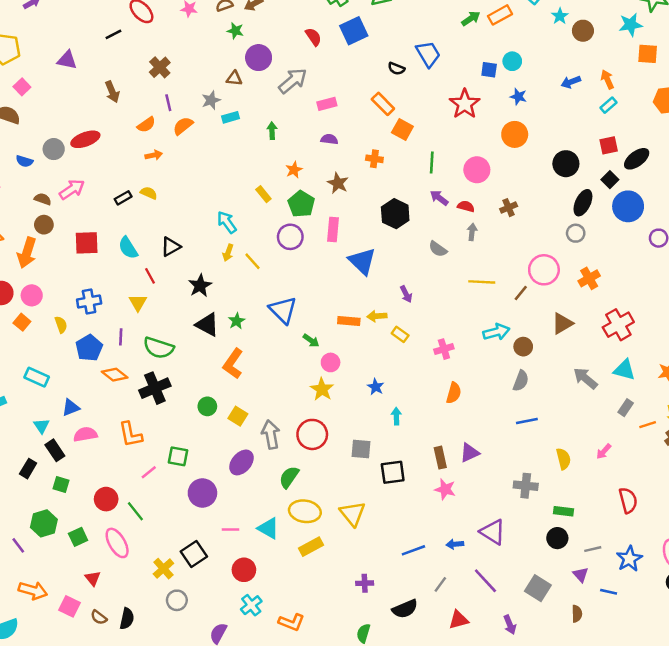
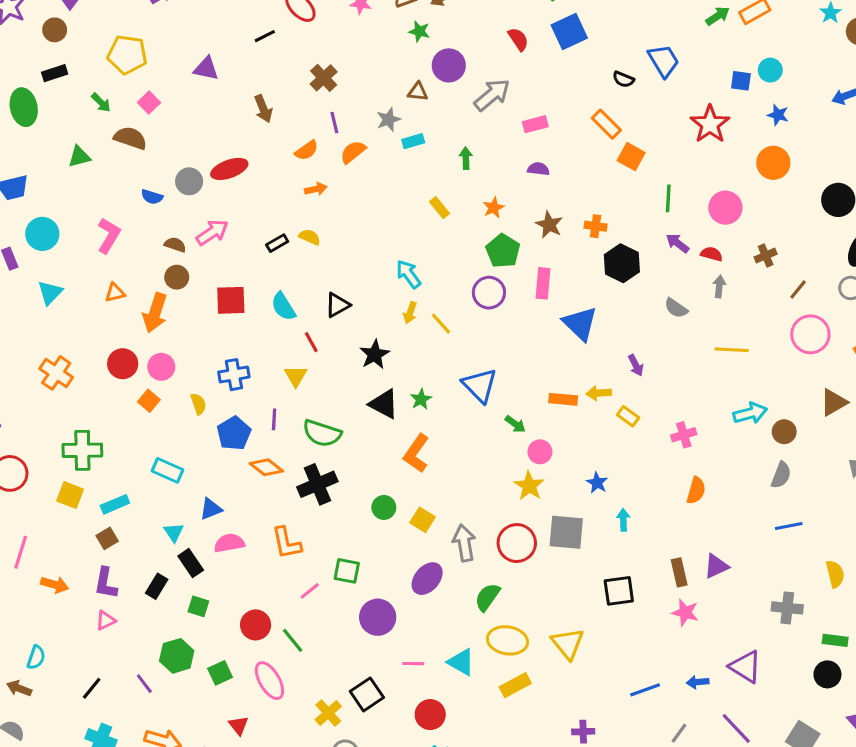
orange cross: (374, 159) -> (596, 226), moved
yellow rectangle: (263, 194) -> (439, 208), moved
brown line: (521, 293) -> (798, 290), moved
gray square: (361, 449) -> (566, 532), moved, size x1.4

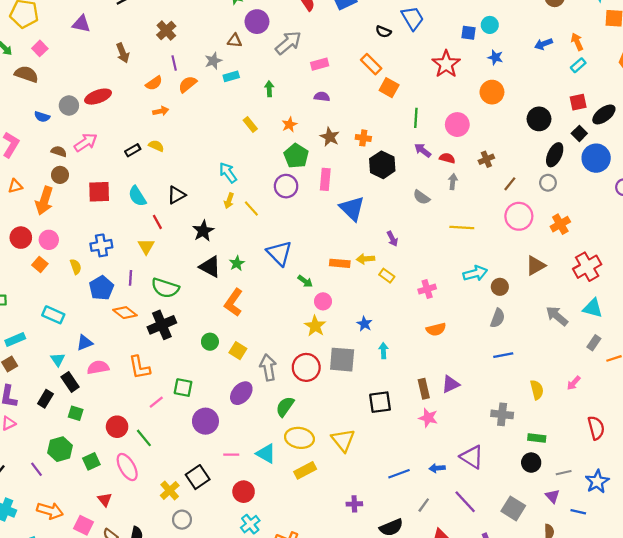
orange semicircle: (696, 490) -> (436, 329), turned 60

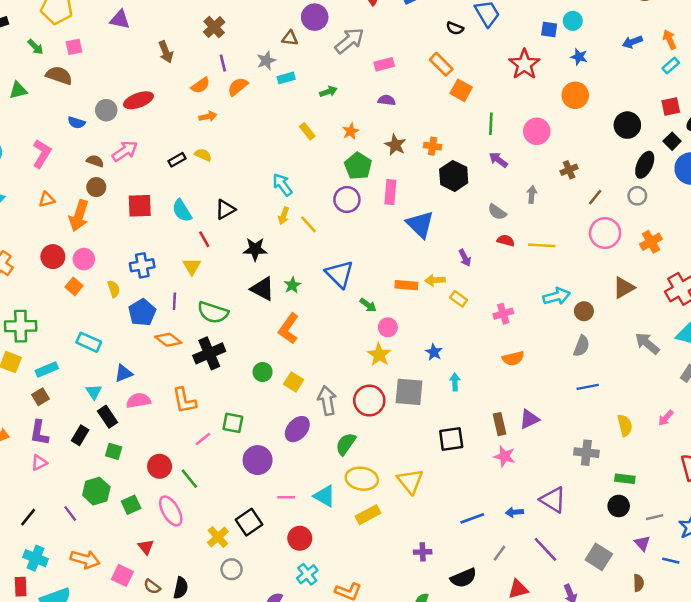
pink square: (40, 48) -> (74, 47), turned 32
green arrow: (269, 89) -> (328, 92), turned 72
red semicircle: (447, 158) -> (506, 240), moved
black star: (203, 231) -> (255, 249), turned 30

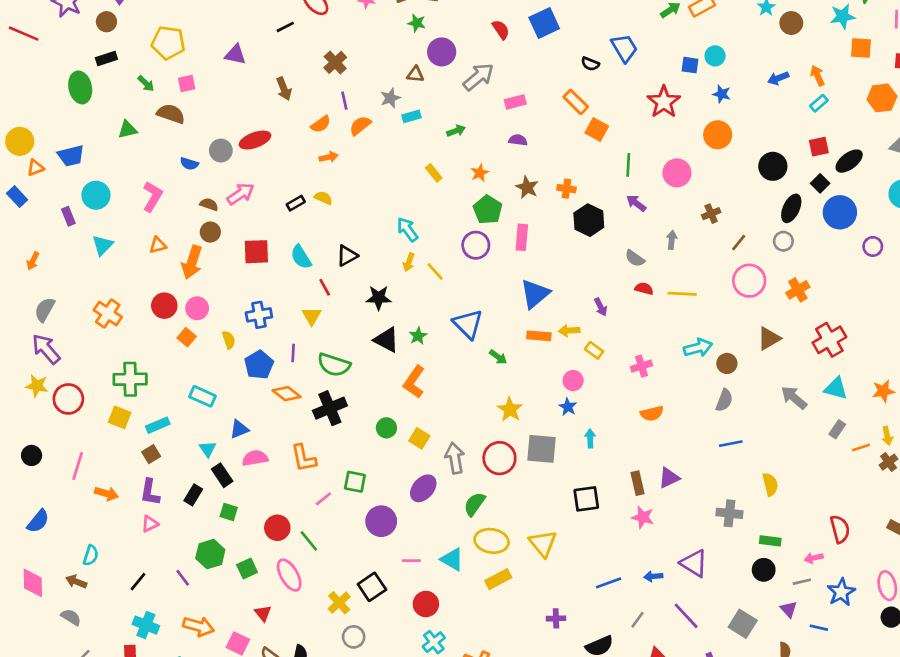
blue triangle: (420, 224) -> (535, 294), moved, turned 36
pink circle: (388, 327) -> (573, 381), moved
pink arrow: (666, 418) -> (814, 558), moved, turned 35

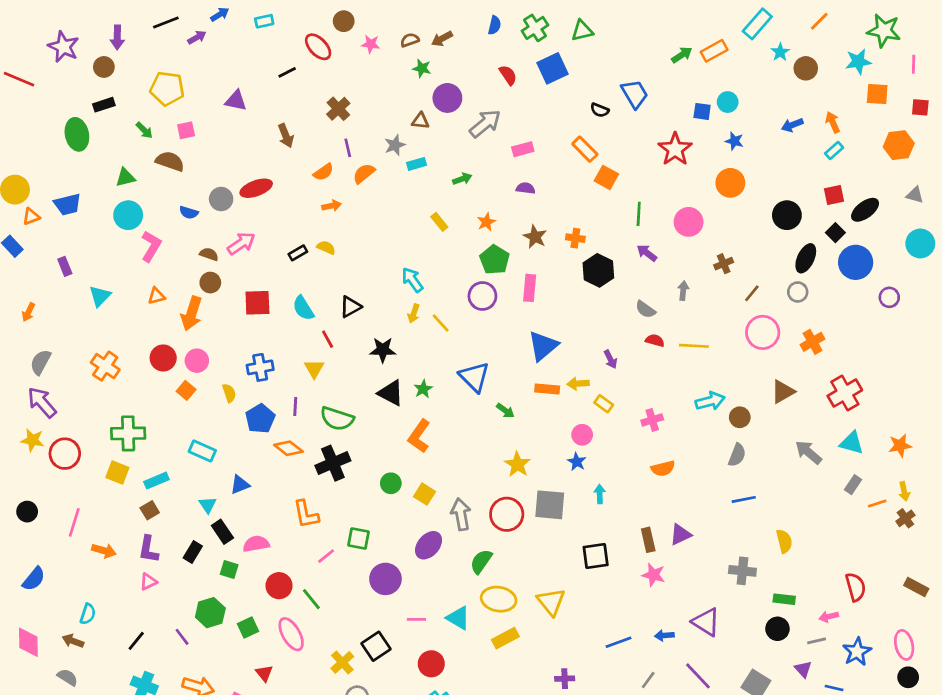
cyan circle: (96, 195) -> (128, 215), moved
pink semicircle: (255, 458) -> (256, 544), moved

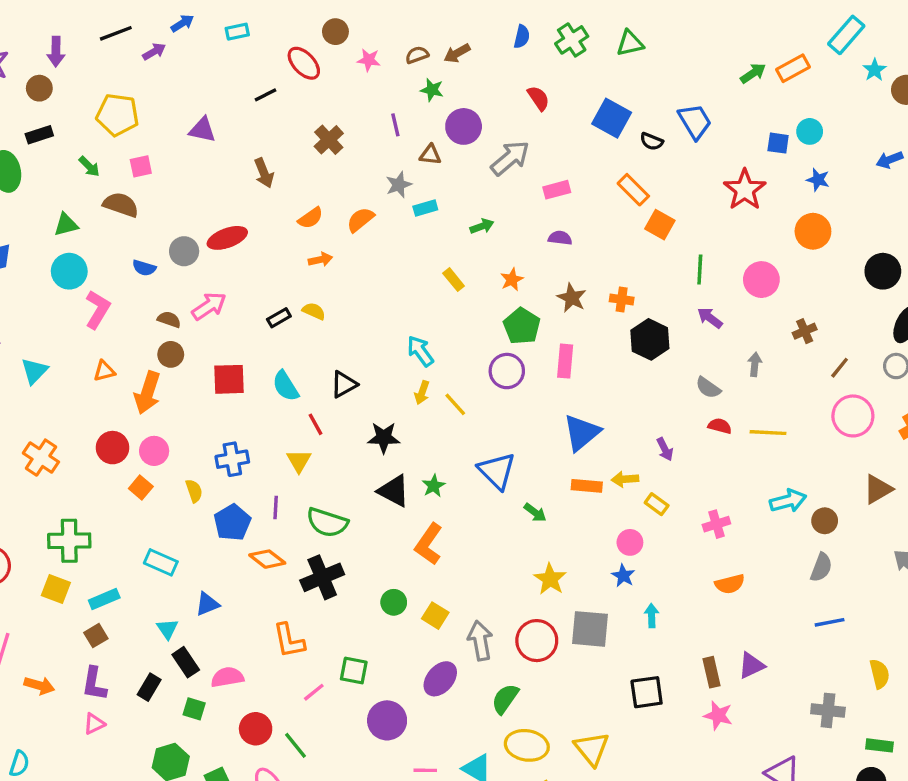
blue square: (552, 68) -> (612, 118), moved, turned -36
purple line: (348, 148) -> (395, 125), moved

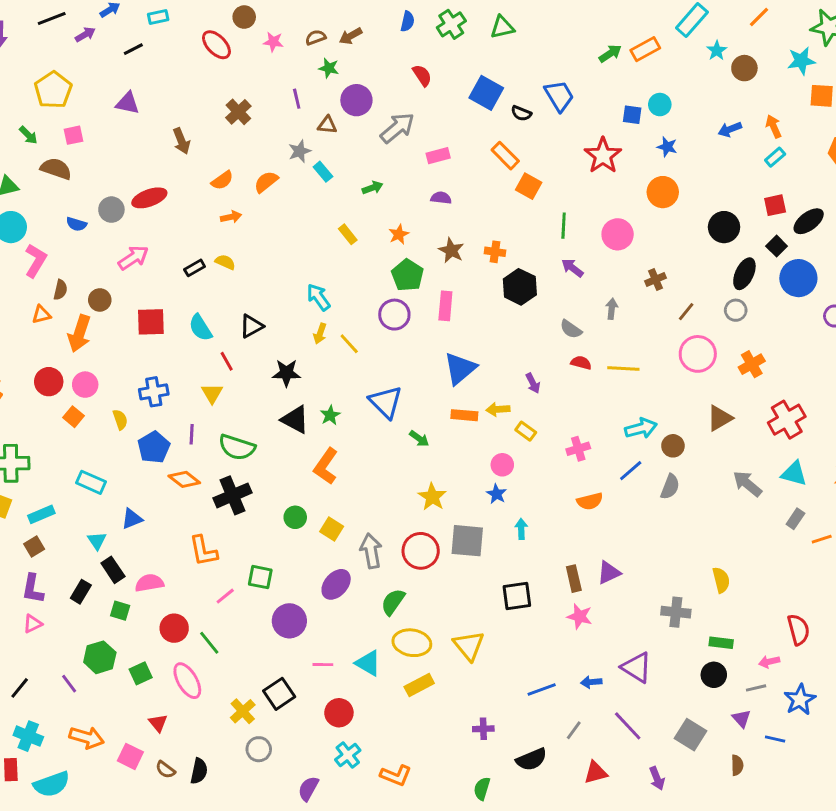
black line: (266, 95) -> (133, 49), moved
yellow pentagon: (117, 115) -> (53, 90), turned 30
cyan rectangle: (425, 208) -> (323, 172), turned 66
brown semicircle: (169, 319) -> (60, 290), moved, turned 84
blue line: (830, 622) -> (631, 471), moved, turned -30

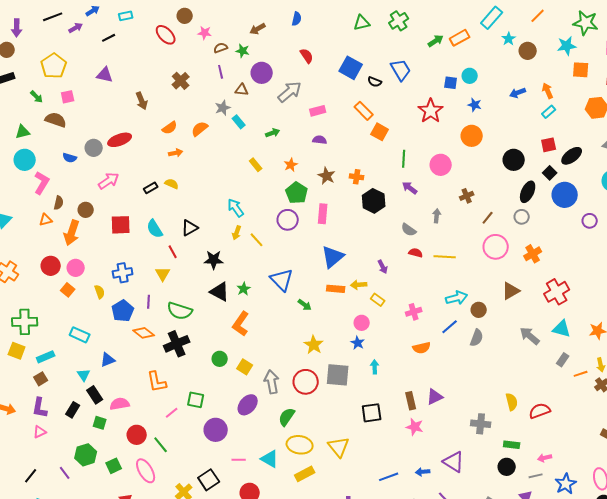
green cross: (451, 24) -> (399, 21), moved
brown semicircle: (316, 37) -> (221, 48), moved
red semicircle: (798, 630) -> (540, 411), moved, turned -95

